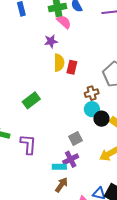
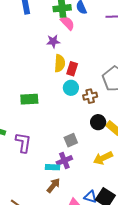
green rectangle: (31, 100) -> (29, 99), turned 30
cyan circle: (92, 109) -> (71, 88), moved

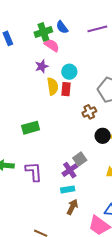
cyan circle: (71, 88) -> (69, 72), moved
purple cross: (64, 161) -> (70, 170), moved

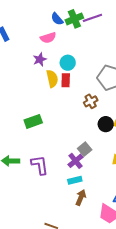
green cross: (43, 32) -> (74, 19), moved
pink semicircle: (52, 45) -> (48, 38), turned 133

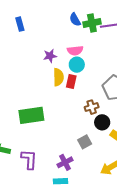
pink semicircle: (48, 38) -> (75, 51), moved
green rectangle: (33, 121) -> (31, 115), size x1.4
black circle: (106, 124) -> (102, 122), moved
gray square: (85, 149) -> (85, 142), moved

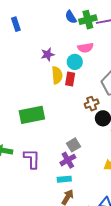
pink semicircle: (75, 51) -> (85, 48), moved
gray square: (85, 142) -> (73, 145), moved

